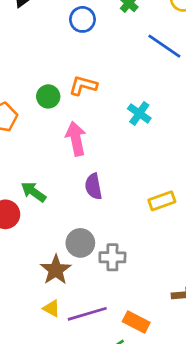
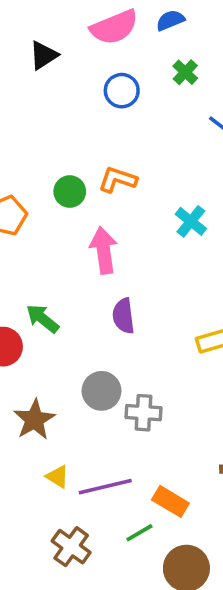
brown star: (56, 270) -> (34, 420), moved

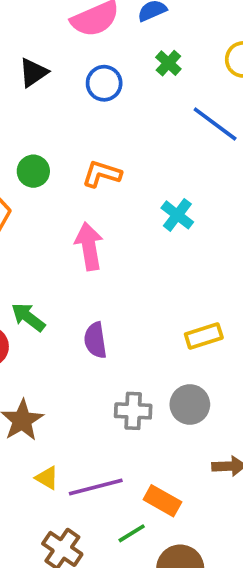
black triangle: (44, 55) -> (33, 73), moved
green circle: (70, 192) -> (33, 171), moved
purple semicircle: (123, 316) -> (95, 340), moved
gray circle: (101, 391) -> (190, 404), moved

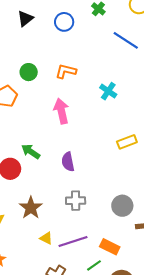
yellow rectangle: (204, 336) -> (127, 142), moved
gray circle: (190, 404) -> (122, 206), moved
gray cross: (133, 411) -> (76, 201), moved

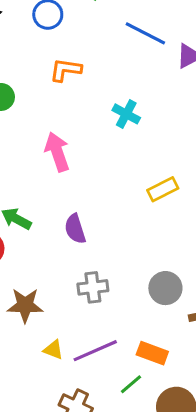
orange L-shape: (66, 71) -> (65, 70), moved
brown star: (31, 208) -> (25, 305), turned -30

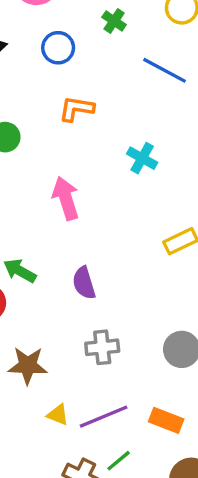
green line: (131, 384) -> (119, 461), moved

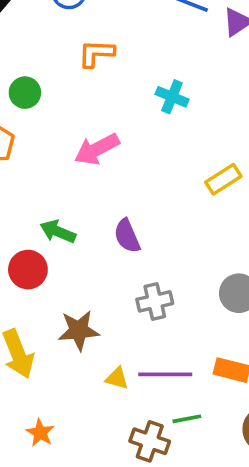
pink arrow: (66, 198) -> (97, 149), turned -93
purple line: (104, 417) -> (165, 374), turned 30
green line: (119, 461) -> (187, 419), turned 36

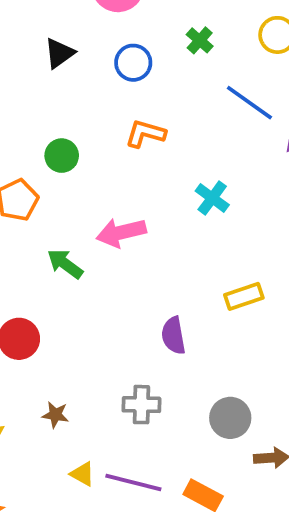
green arrow: (58, 232) -> (65, 264), moved
purple semicircle: (127, 236) -> (173, 335), moved
brown star: (79, 330) -> (55, 415), size x0.6

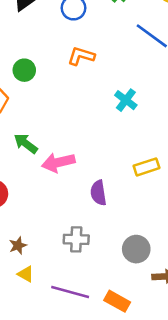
pink arrow: (121, 233) -> (58, 162), moved
brown star: (55, 415) -> (18, 245), turned -30
yellow triangle: (82, 474) -> (26, 274), moved

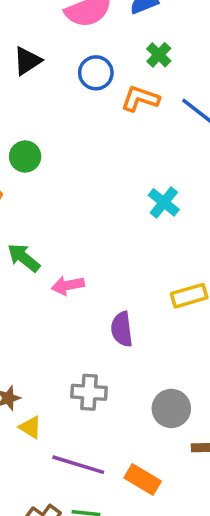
orange L-shape: (81, 56) -> (140, 99), moved
pink arrow: (58, 162) -> (68, 285), size x0.7
yellow triangle: (26, 274) -> (30, 427), moved

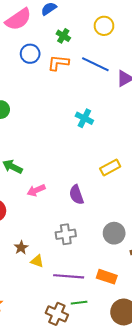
pink arrow: (68, 285) -> (36, 190), moved

